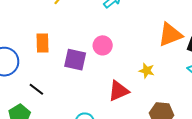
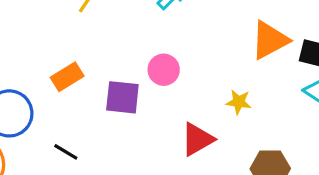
orange rectangle: (42, 43) -> (67, 77), turned 66

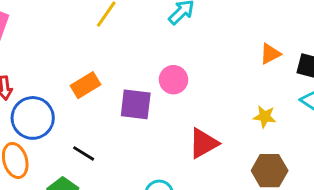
orange triangle: (270, 40) -> (270, 54), size x0.6
yellow star: (239, 102) -> (265, 117), moved

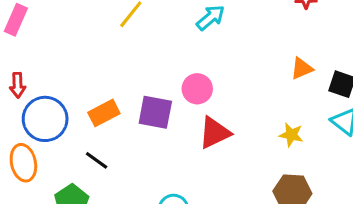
orange rectangle: (86, 85) -> (104, 113), moved
red triangle: (203, 143) -> (215, 133), moved

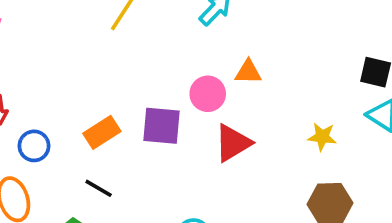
orange triangle: (302, 68) -> (248, 72), moved, turned 30
blue circle: (45, 119) -> (34, 146), size x0.6

